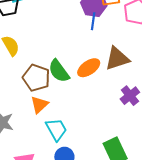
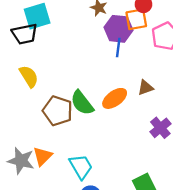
brown triangle: (117, 59) -> (145, 88), size x0.6
orange triangle: (39, 105) -> (42, 156), moved

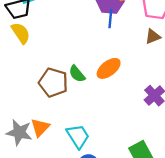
yellow semicircle: (29, 76) -> (21, 33), moved
brown triangle: (145, 88) -> (153, 36), moved
green semicircle: (82, 103) -> (77, 74), size x0.7

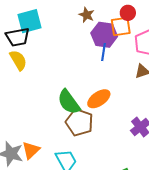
green semicircle: (77, 74) -> (69, 102), size x1.5
brown pentagon: (53, 82) -> (79, 122), moved

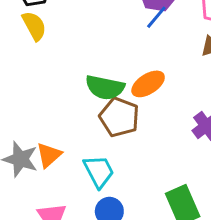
blue line: (103, 52) -> (156, 17), turned 30
green semicircle: (69, 102) -> (105, 87), turned -44

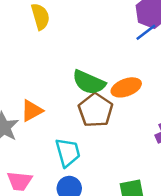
orange triangle: (49, 155) -> (32, 111), moved

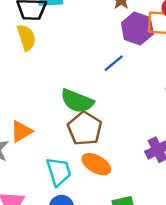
blue line: (146, 32) -> (114, 63), moved
orange ellipse: (126, 87) -> (96, 164), moved, turned 52

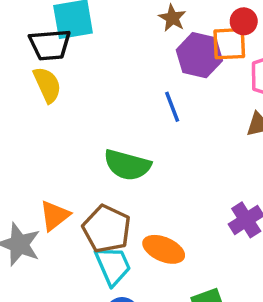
blue line: (114, 63) -> (172, 107), turned -65
brown pentagon: (85, 129) -> (107, 229), moved

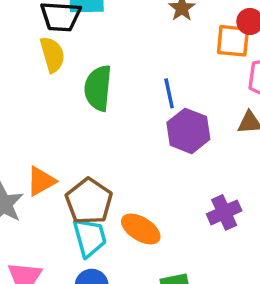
purple hexagon: (199, 55) -> (188, 131), moved
green semicircle: (127, 165) -> (98, 88), moved, turned 72

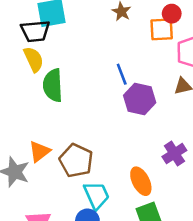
green semicircle: (98, 88) -> (53, 85), moved
orange ellipse: (141, 229) -> (141, 181), moved, turned 40
cyan trapezoid: (90, 237) -> (96, 195), moved

